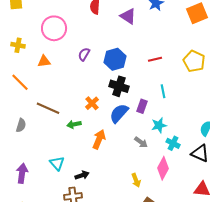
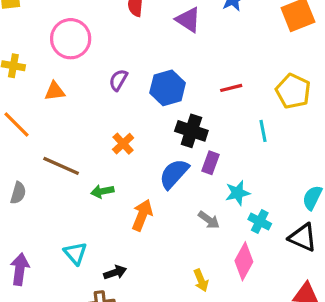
black cross: (119, 86) -> (191, 131), moved
cyan line: (163, 91) -> (263, 131), moved
orange cross: (92, 103) -> (123, 144), moved

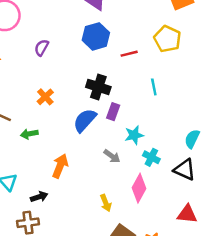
blue hexagon: (168, 88) -> (96, 36), moved
yellow pentagon: (293, 91) -> (167, 39), moved
orange arrow: (142, 215) -> (60, 166), moved

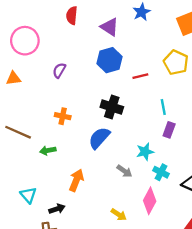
orange cross: (45, 97) -> (63, 116), turned -35
purple rectangle: (113, 112) -> (169, 130), moved
yellow arrow: (106, 203) -> (119, 215), turned -35

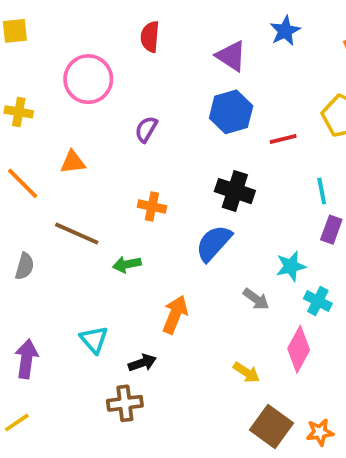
red semicircle: (72, 15) -> (150, 37), moved
orange triangle: (13, 78) -> (73, 162), moved

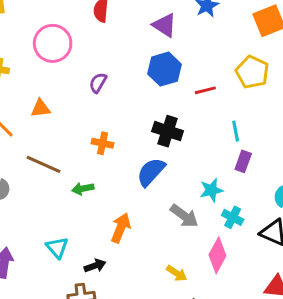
gray arrow: (256, 299) -> (184, 216), size x1.4

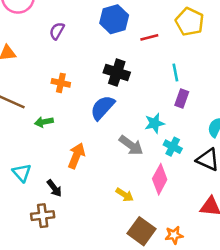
black arrow: (95, 266) -> (54, 188), turned 72

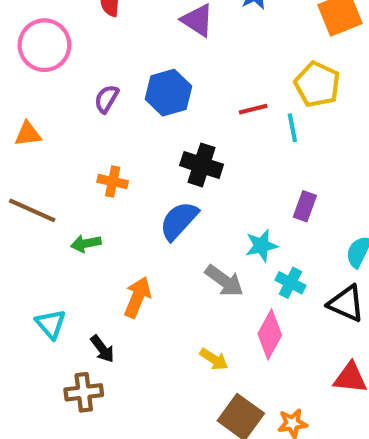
blue hexagon: (114, 19) -> (168, 93), moved
cyan line: (175, 72) -> (292, 128), moved

